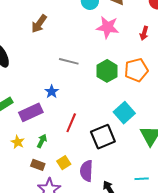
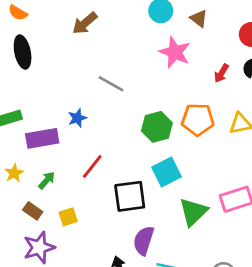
green hexagon: (107, 71) -> (157, 127), moved
purple semicircle: (87, 171) -> (144, 241), moved

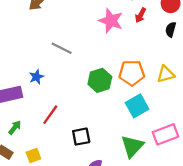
red arrow: (221, 73) -> (141, 15), moved
cyan square: (167, 172) -> (137, 106), moved
black square: (130, 196) -> (81, 137), size x0.7

